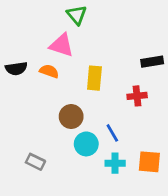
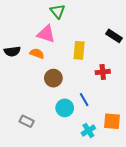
black rectangle: (152, 62) -> (114, 36), moved, turned 42
yellow rectangle: (94, 78) -> (79, 50), moved
brown circle: (71, 117) -> (53, 78), moved
cyan cross: (115, 163) -> (88, 131), moved, turned -32

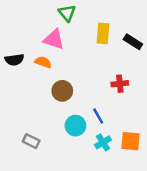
yellow rectangle: (79, 50) -> (103, 33), moved
cyan cross: (88, 131) -> (103, 142), moved

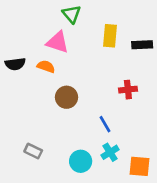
black rectangle: (133, 42) -> (142, 45), turned -36
cyan circle: (75, 126) -> (81, 161), moved
orange square: (131, 141) -> (139, 166), moved

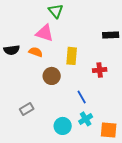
yellow rectangle: (110, 36) -> (72, 56), moved
gray rectangle: (33, 151) -> (27, 109), moved, turned -56

